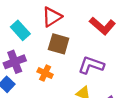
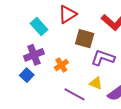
brown square: (59, 44) -> (85, 39), moved
orange cross: (45, 73) -> (61, 65), turned 32

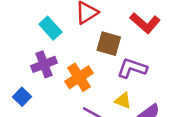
orange cross: (61, 65) -> (79, 77), size x1.5
blue square: (27, 75) -> (22, 97), moved

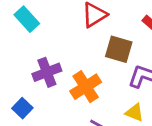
cyan rectangle: (50, 28) -> (27, 19), moved

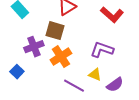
brown square: (119, 49) -> (55, 31), moved

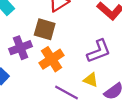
purple L-shape: (102, 50) -> (99, 51), turned 140

